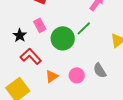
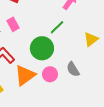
green circle: (63, 38) -> (42, 48), moved
orange triangle: (52, 76) -> (25, 75), size x1.6

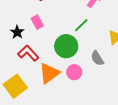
gray semicircle: (73, 69) -> (97, 58), moved

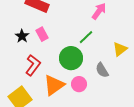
black star: (17, 32) -> (22, 36), moved
red L-shape: (28, 53) -> (33, 65), turned 80

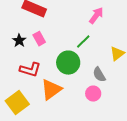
red L-shape: (33, 65) -> (30, 70), turned 70
pink circle: (79, 84) -> (93, 94), moved

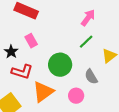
black star: (19, 41) -> (11, 52), moved
green line: (83, 42) -> (86, 42), moved
pink circle: (93, 94) -> (76, 96), moved

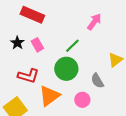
green line: (86, 42) -> (72, 46), moved
black star: (11, 52) -> (17, 43), moved

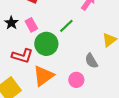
green circle: (66, 69) -> (46, 44), moved

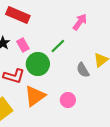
gray semicircle: (91, 61) -> (83, 70), moved

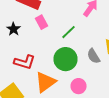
pink rectangle: (23, 45) -> (42, 22), moved
green circle: (38, 64) -> (66, 59), moved

